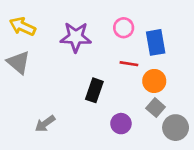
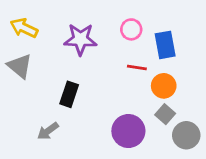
black rectangle: (94, 90) -> (69, 94), moved
purple circle: (121, 124) -> (128, 131), size x1.5

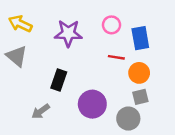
gray square: (165, 114) -> (140, 97), turned 35
purple circle: (128, 131) -> (92, 104), moved
gray circle: (186, 135) -> (128, 119), moved

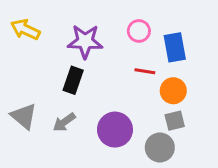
gray triangle: (17, 56) -> (24, 116), moved
black rectangle: (59, 80) -> (73, 80), moved
gray arrow: (41, 111) -> (64, 122), moved

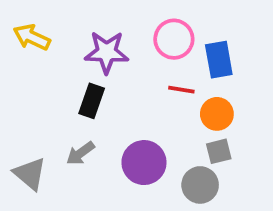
pink circle: (139, 31) -> (174, 39), size x1.4
gray triangle: (24, 116) -> (30, 174), moved

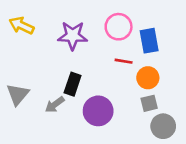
black rectangle: (92, 101) -> (73, 84), moved
gray triangle: (30, 174) -> (18, 94), moved, turned 30
gray circle: (200, 185) -> (163, 126), moved

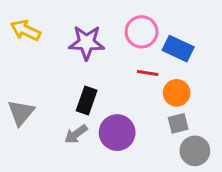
blue rectangle: (149, 41) -> (178, 49), turned -55
gray arrow: (55, 105) -> (76, 134), moved

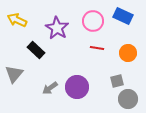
purple star: (87, 43) -> (57, 28), turned 30
blue rectangle: (178, 49) -> (123, 16), moved
orange circle: (177, 93) -> (128, 53), moved
black rectangle: (87, 100) -> (36, 50), moved, turned -66

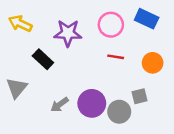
purple star: (57, 28) -> (68, 33), turned -30
gray circle: (128, 99) -> (119, 112), moved

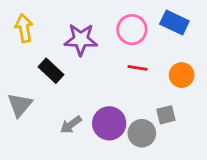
yellow arrow: (20, 23) -> (24, 28), turned 55

